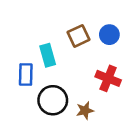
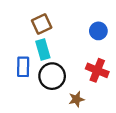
brown square: (79, 36) -> (42, 24), moved
black circle: (53, 100) -> (52, 76), moved

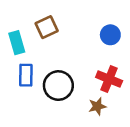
cyan rectangle: (43, 49) -> (17, 43), moved
brown star: (76, 99) -> (97, 106), moved

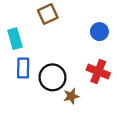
brown square: (47, 27) -> (48, 14), moved
brown star: (97, 106) -> (71, 96), moved

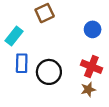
cyan rectangle: (15, 39) -> (14, 36), turned 54
brown star: (71, 96) -> (88, 89), moved

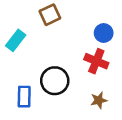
blue rectangle: (22, 63) -> (24, 97), moved
red cross: (91, 67) -> (96, 61), moved

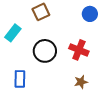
blue circle: (104, 33) -> (90, 14), moved
black circle: (55, 81) -> (45, 51), moved

